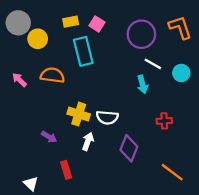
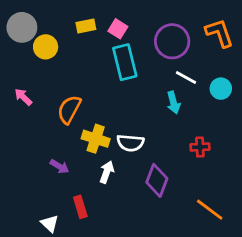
cyan rectangle: (83, 51) -> (125, 62), moved
orange semicircle: (52, 75) -> (69, 109), moved, turned -70
white triangle: (31, 184) -> (50, 224), moved

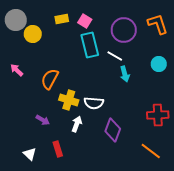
white line: (186, 77) -> (115, 56), moved
red cross: (200, 147) -> (158, 115), moved, size x1.5
white triangle: (50, 224) -> (30, 154), moved

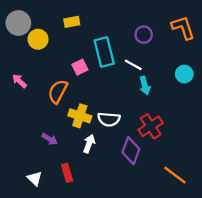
pink square: (85, 21) -> (80, 67), moved, turned 32
purple circle: (124, 30) -> (144, 35), size x0.6
red cross: (158, 115) -> (151, 126), moved, turned -30

